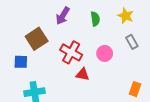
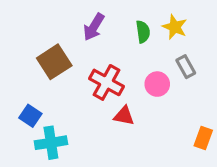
yellow star: (126, 16) -> (175, 27), moved
gray rectangle: (132, 42) -> (186, 67), moved
blue square: (21, 62) -> (30, 116), moved, turned 32

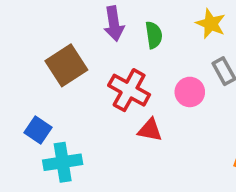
purple arrow: (94, 27) -> (114, 24), turned -40
green semicircle: (143, 32) -> (154, 35), moved

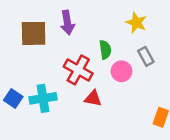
green semicircle: (154, 35) -> (105, 50), moved
brown square: (66, 65) -> (34, 33), moved, turned 32
cyan cross: (63, 162) -> (43, 98), moved

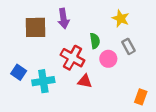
blue square: (13, 98) -> (19, 72), moved

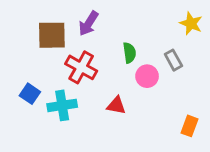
purple arrow: (63, 18) -> (88, 23), turned 42
yellow star: (121, 18) -> (191, 23), moved
red cross: (72, 58) -> (81, 67), moved

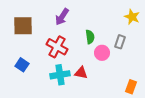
brown square: (52, 35) -> (23, 26), moved
gray rectangle: (173, 60) -> (120, 42), turned 48
cyan cross: (62, 105) -> (60, 75), moved

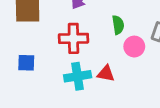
red cross: (57, 47) -> (73, 38), turned -30
blue square: (22, 65) -> (26, 63), turned -32

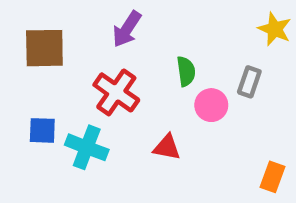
red cross: (73, 38) -> (116, 92), turned 36
cyan cross: (78, 76) -> (87, 147), moved, turned 30

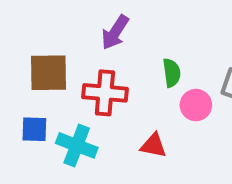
brown square: (44, 48) -> (48, 73), moved
red cross: (116, 92) -> (105, 93), turned -30

